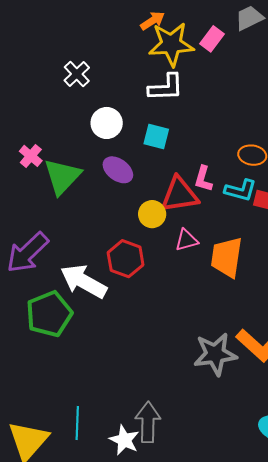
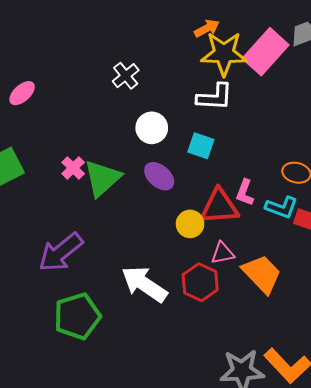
pink rectangle: (212, 39) -> (266, 52), size x1.8
pink cross: (31, 156) -> (73, 168), moved
orange trapezoid: (227, 257) -> (262, 274), turned 123
red hexagon: (126, 259) -> (200, 282), moved
white arrow: (84, 281) -> (144, 284), moved

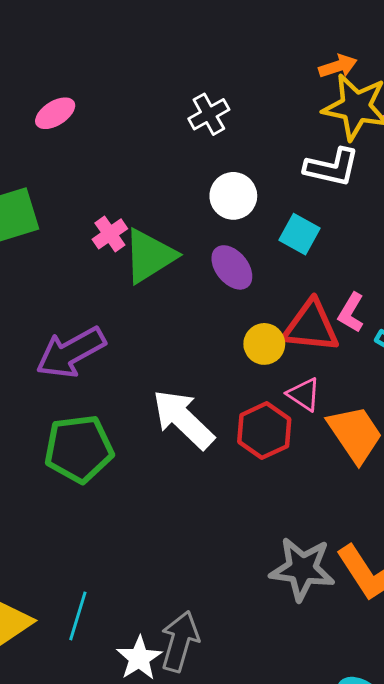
pink triangle: (223, 253) -> (304, 394), turned 35

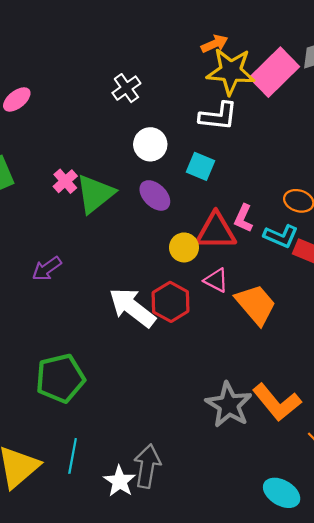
purple arrow: (71, 352) -> (47, 269), size x0.6
red hexagon: (264, 431) -> (171, 302), moved
green pentagon: (79, 449) -> (60, 378), moved
gray star: (302, 569) -> (229, 405), turned 30

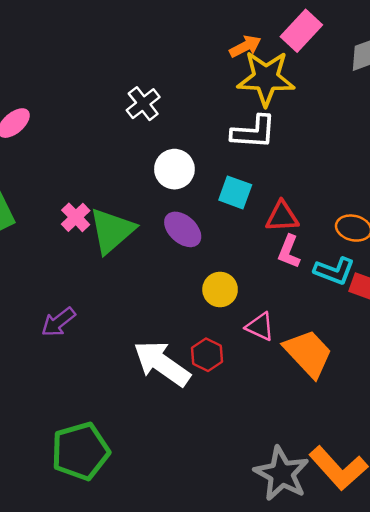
pink rectangle: (274, 72) -> (301, 31), moved, size x0.7
red triangle: (216, 231) -> (282, 217), moved, size x0.7
red hexagon: (171, 302) -> (207, 355), size x0.7

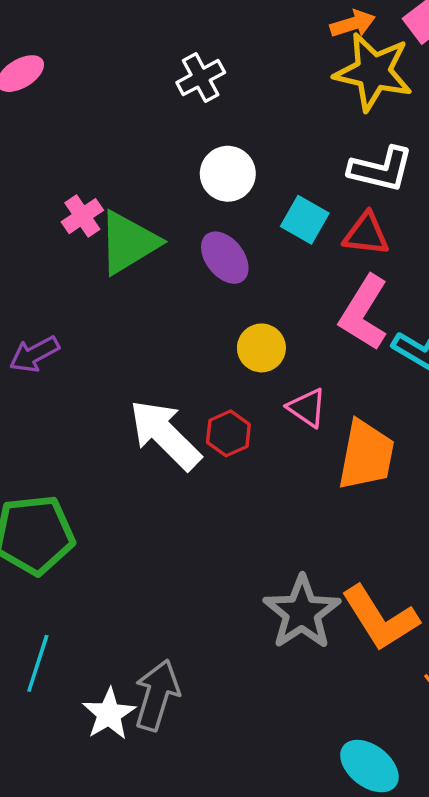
white L-shape: (254, 132) -> (381, 169), moved
red triangle: (282, 217) -> (366, 234), moved
pink L-shape: (289, 252) -> (364, 313), size x1.6
orange trapezoid: (308, 353) -> (366, 455), turned 44

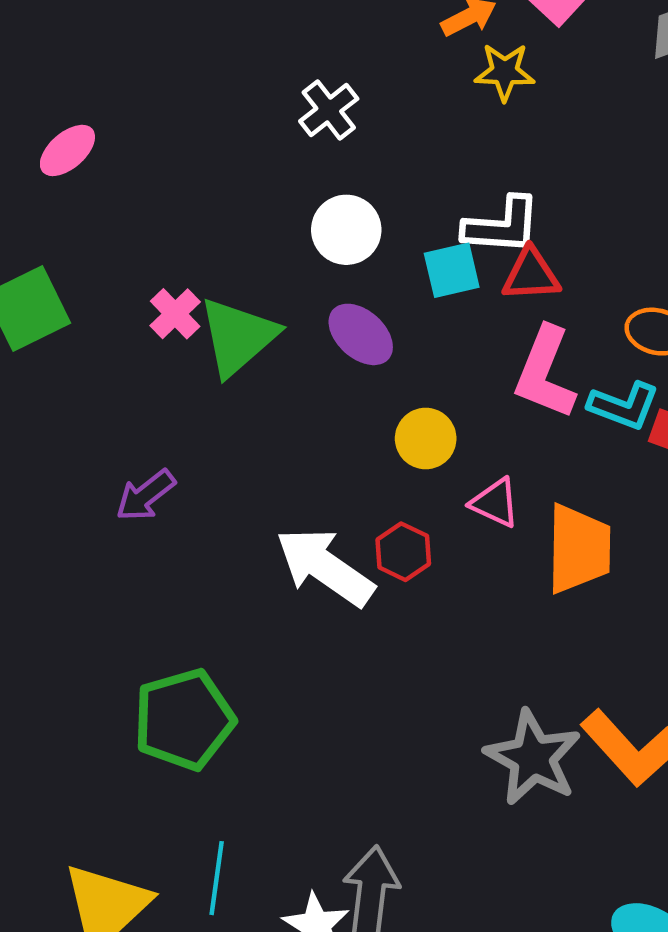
yellow star: (373, 72) -> (505, 72), size x0.6
white cross: (201, 78) -> (329, 110), moved
white L-shape: (381, 169) -> (502, 226), moved
cyan square: (305, 220) -> (452, 270), turned -33

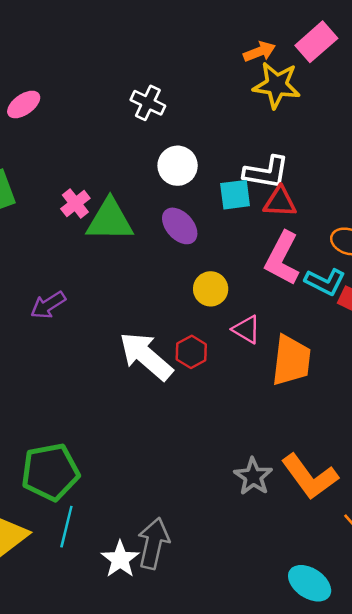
yellow star: (505, 72) -> (277, 85), size x1.4
white cross: (329, 110) -> (148, 103), moved, turned -32
green triangle: (238, 337) -> (110, 220), turned 36
green pentagon: (184, 719) -> (50, 472), moved
gray star: (533, 758) -> (253, 476), size x0.7

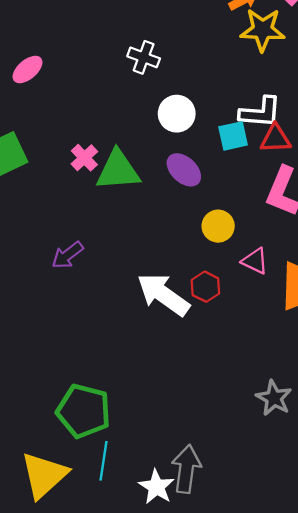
green pentagon: (50, 472) -> (84, 411), turned 30

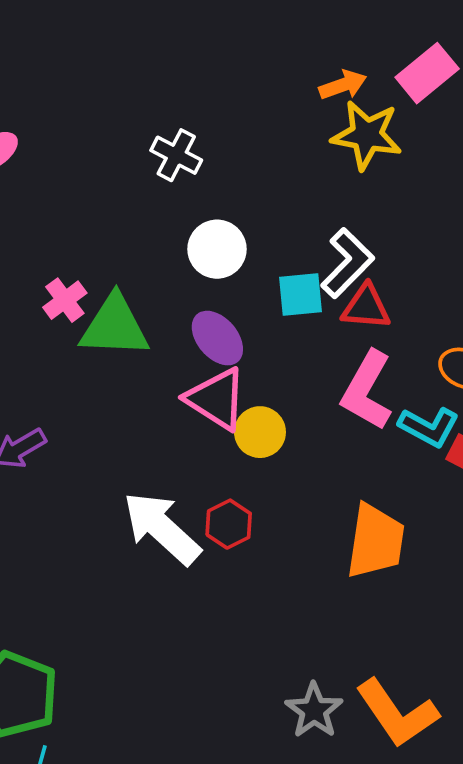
white L-shape: (260, 112) -> (347, 263), turned -57
pink triangle: (255, 261) -> (216, 399), moved, size x1.5

